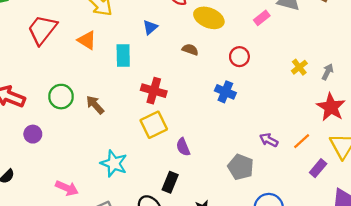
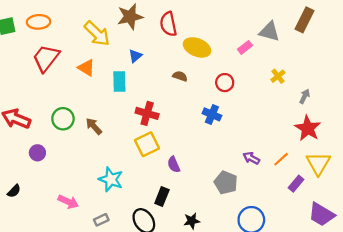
blue triangle: (150, 27) -> (135, 56), moved
yellow cross: (299, 67) -> (278, 76), moved

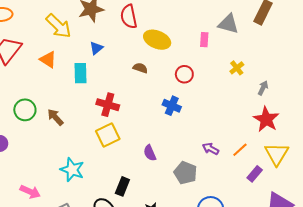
pink rectangle: (245, 47) -> (204, 40), turned -48
purple semicircle: (174, 164) -> (150, 153), moved

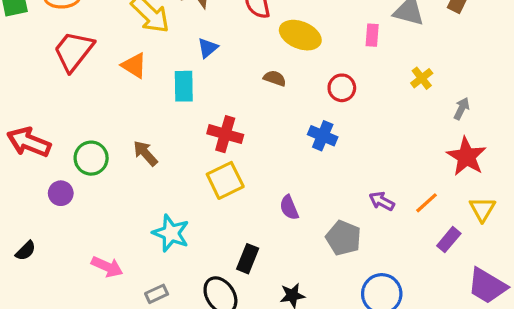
green circle: (25, 110) -> (91, 158), moved
yellow triangle: (277, 154) -> (482, 209), size x0.7

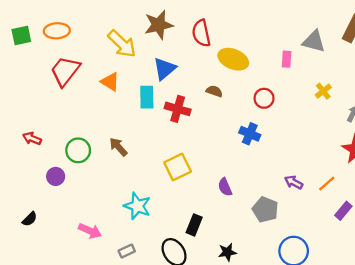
blue triangle: (208, 48) -> (165, 69), size x1.5
red cross: (225, 134) -> (178, 109), moved
red arrow: (29, 142) -> (32, 139), size x0.6

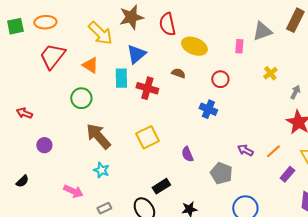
gray triangle: (314, 41) -> (262, 31), turned -35
brown arrow: (118, 147) -> (98, 136), moved, size x1.6
green circle: (78, 150) -> (81, 98), moved
cyan star: (137, 206) -> (101, 170), moved, size x0.7
black rectangle: (194, 225) -> (161, 186), turned 36

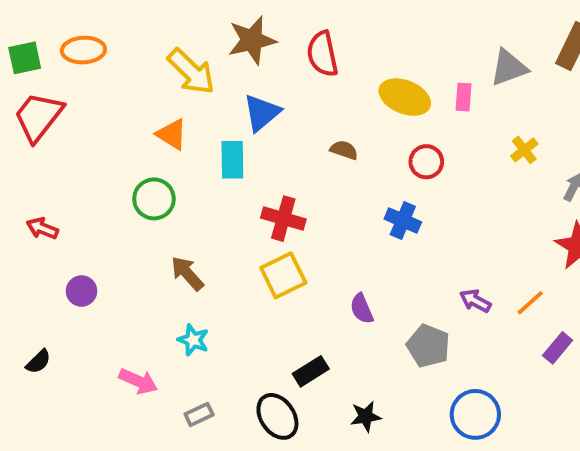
yellow ellipse: (194, 46) -> (405, 97), moved
red trapezoid: (52, 56) -> (38, 117), moved
red cross: (147, 88) -> (283, 219), moved
brown arrow: (98, 136) -> (187, 273), size x0.7

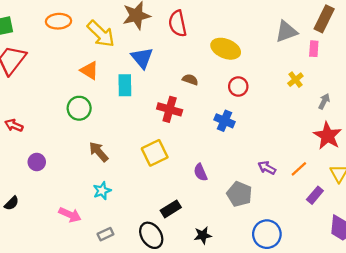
orange ellipse: (83, 50) -> (59, 21), moved
pink rectangle: (464, 97) -> (314, 49), moved
blue triangle: (262, 113) -> (142, 58), turned -30
red cross: (283, 219) -> (170, 109), moved
cyan star: (193, 340) -> (102, 191), turned 30

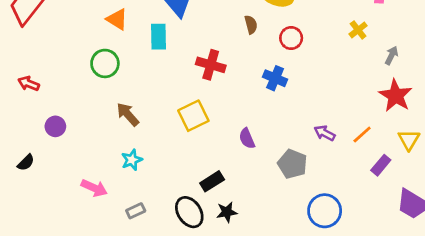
brown semicircle: (190, 80) -> (251, 25), moved, turned 56
black semicircle: (12, 203) -> (26, 163), moved
black star: (203, 235) -> (227, 212), moved

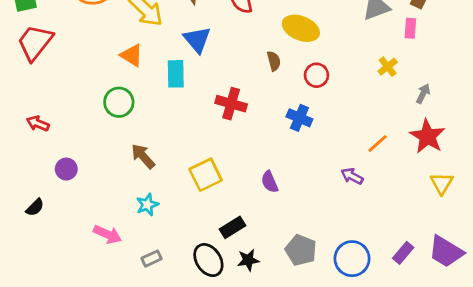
yellow square: (193, 116) -> (206, 175), moved
orange line: (362, 134) -> (378, 143), moved
gray pentagon: (292, 164) -> (301, 250), moved
purple rectangle: (381, 165) -> (403, 253), moved

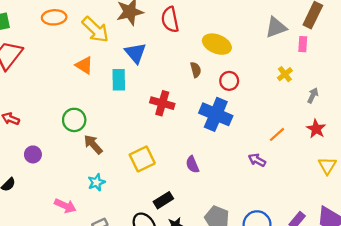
green circle: (119, 102) -> (74, 120), moved
blue cross: (299, 118) -> (216, 114), size x1.6
red star: (427, 136) -> (316, 129), size x0.7

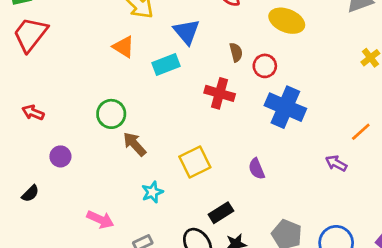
brown semicircle: (196, 70) -> (236, 52), moved
cyan rectangle: (119, 80) -> (166, 65), turned 70
red circle: (229, 81) -> (265, 66), moved
cyan star: (96, 182) -> (152, 192), moved

